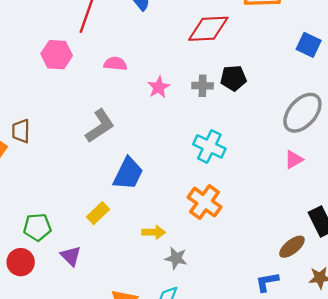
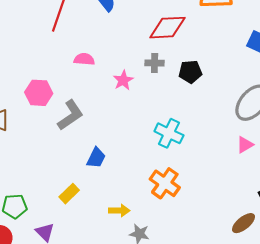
pink hexagon: (57, 55) -> (39, 93), moved
gray cross: (203, 86) -> (155, 63), moved
blue trapezoid: (128, 173) -> (96, 158), size x0.7

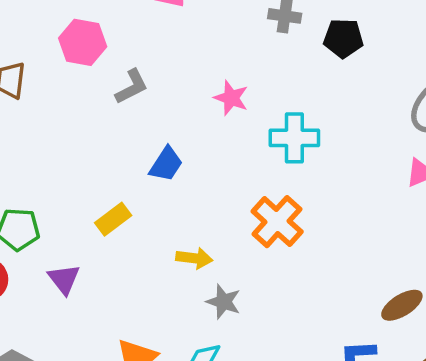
pink star: (123, 80) -> (231, 98), moved, turned -30
gray L-shape: (70, 115) -> (132, 87), size x0.7
cyan cross: (169, 133) -> (294, 138), turned -32

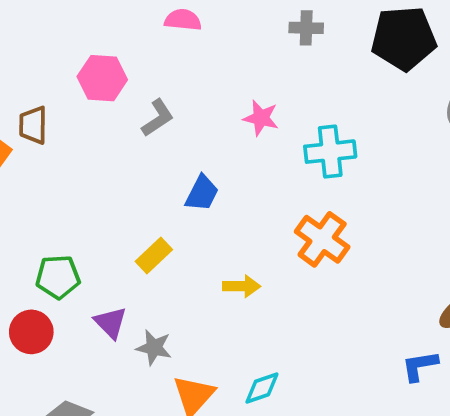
black pentagon: (343, 38) -> (404, 38), moved, size x1.6
gray star: (224, 302) -> (154, 347), moved

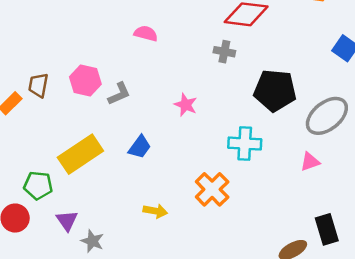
black pentagon: (404, 38) -> (275, 90), moved
pink hexagon: (102, 78) -> (85, 80), moved
cyan cross: (330, 152) -> (245, 144), moved
yellow rectangle: (154, 256) -> (80, 154), moved, size x1.8

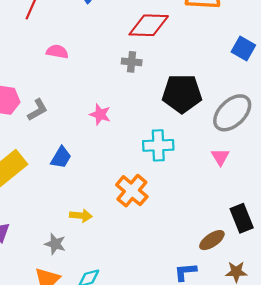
pink triangle: (310, 162) -> (220, 157), turned -36
gray star: (92, 241) -> (55, 244), moved

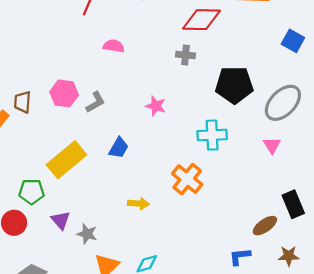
gray star: (55, 244) -> (87, 234), moved

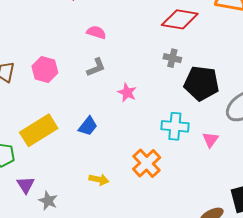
gray cross: (185, 55) -> (172, 58), moved
gray L-shape: (95, 102) -> (96, 67), moved
pink triangle: (272, 145) -> (210, 140), moved

